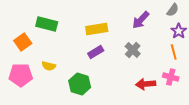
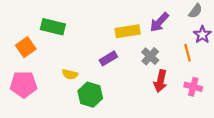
yellow rectangle: (97, 29) -> (128, 31), moved
orange line: (174, 52) -> (188, 53), moved
yellow semicircle: (49, 66) -> (70, 74), moved
red arrow: (146, 84) -> (160, 81), moved, turned -72

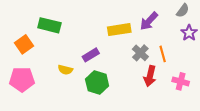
orange line: (188, 53) -> (163, 54), moved
purple rectangle: (108, 58) -> (91, 55), moved
green hexagon: (90, 95) -> (97, 82), moved

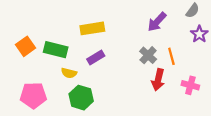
green rectangle: (49, 25) -> (56, 50), moved
yellow rectangle: (119, 30) -> (92, 28), moved
pink pentagon: (22, 79) -> (33, 95), moved
green hexagon: (97, 82) -> (81, 98), moved

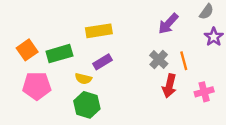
green rectangle: (56, 50) -> (59, 54), turned -30
yellow semicircle: (69, 73) -> (83, 79), moved
pink cross: (190, 85) -> (204, 92), turned -30
pink pentagon: (33, 95) -> (37, 86), moved

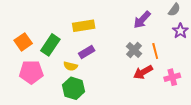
green rectangle: (59, 54) -> (50, 45), turned -40
red arrow: (169, 86) -> (143, 72), turned 48

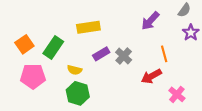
gray cross: (134, 50) -> (124, 56), moved
purple rectangle: (87, 52) -> (101, 54), moved
pink cross: (172, 77) -> (177, 94), moved, turned -35

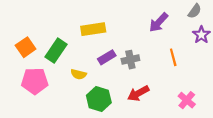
gray cross: (124, 56) -> (130, 60), turned 35
red arrow: (151, 76) -> (138, 93), moved
green hexagon: (78, 93) -> (99, 99), moved

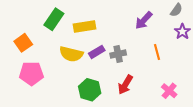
green rectangle: (56, 51) -> (54, 19), moved
yellow semicircle: (79, 74) -> (71, 54), moved, size x1.6
red arrow: (138, 93) -> (125, 85), turned -30

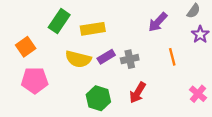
pink cross: (169, 91) -> (198, 94), moved

